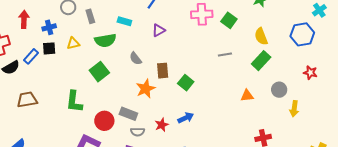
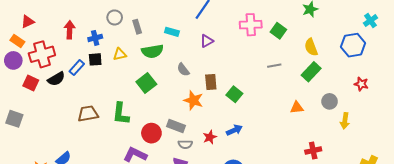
orange star: (146, 89) -> (193, 100), turned -30
brown trapezoid: (27, 100) -> (88, 114), moved

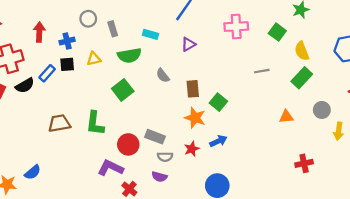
green square: (278, 31) -> (277, 32), moved
orange star: (193, 100) -> (195, 118), moved

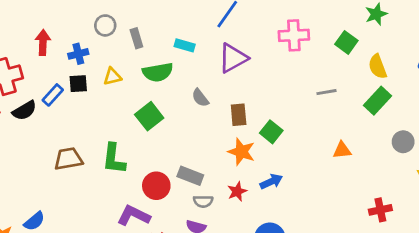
purple triangle: (188, 44) -> (233, 58), size x1.6
orange triangle: (286, 117) -> (342, 150), moved

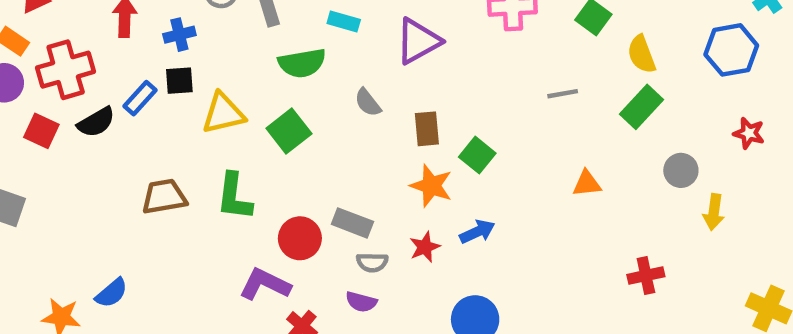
yellow triangle: (112, 77) -> (223, 113), moved, size x1.5

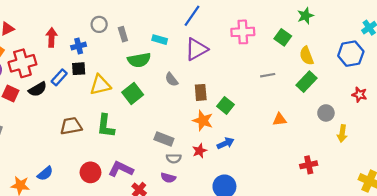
red circle: (300, 238) -> (90, 172), moved

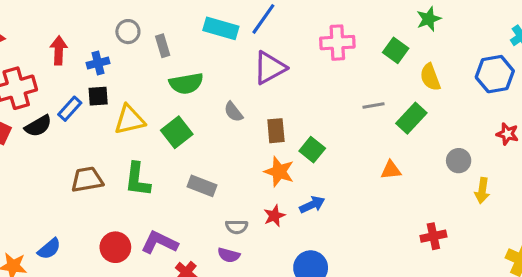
cyan rectangle: (160, 40) -> (221, 28), moved, size x1.5
green rectangle: (307, 82) -> (411, 118), moved
gray rectangle: (164, 139) -> (202, 186), moved

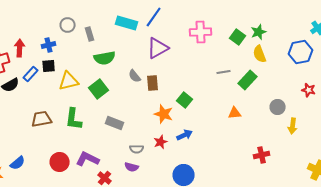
green star: (429, 19) -> (259, 32), moved
red arrow: (59, 50) -> (20, 48), moved
brown rectangle: (276, 131) -> (153, 83), moved

